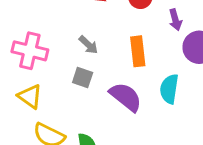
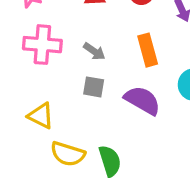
pink cross: (30, 51) -> (42, 45), moved

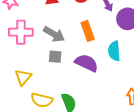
gray arrow: (94, 51) -> (54, 34), size x1.5
yellow triangle: (41, 116) -> (23, 77), turned 48

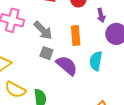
gray square: (55, 57) -> (46, 53), moved

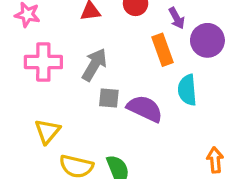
gray arrow: (43, 30) -> (94, 65), turned -90
orange rectangle: (76, 35) -> (162, 50), moved

